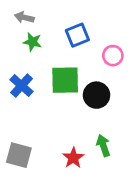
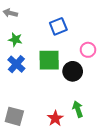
gray arrow: (24, 17) -> (10, 13), moved
green star: (32, 42) -> (15, 40), moved
pink circle: (113, 56) -> (88, 50), moved

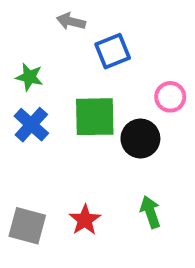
gray arrow: (10, 13) -> (71, 21), moved
red star: (55, 118) -> (85, 220), moved

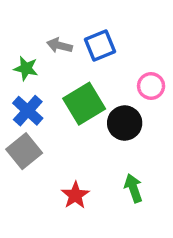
gray arrow: (71, 21) -> (59, 45), moved
green square: (95, 117) -> (84, 104), turned -30
gray square: (27, 226) -> (24, 151), moved, turned 36

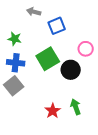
gray arrow: (59, 45) -> (34, 12), moved
blue cross: (28, 111) -> (16, 63), turned -36
red star: (75, 195) -> (53, 111), moved

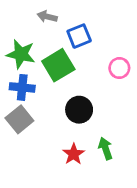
green star: (15, 39) -> (21, 54), size x1.5
green square: (48, 59) -> (58, 65), moved
black circle: (71, 70) -> (79, 110), moved

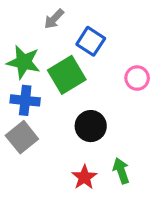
gray arrow: (47, 17) -> (54, 19), turned -60
blue square: (79, 36) -> (91, 41), turned -35

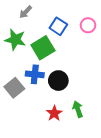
gray arrow: (54, 19) -> (26, 12), moved
pink circle: (137, 78) -> (88, 25), moved
blue cross: (25, 100) -> (35, 74), moved

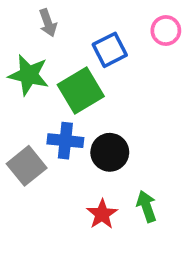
gray arrow: (26, 12) -> (48, 23), turned -64
pink circle: (88, 25) -> (166, 31), moved
blue square: (58, 26) -> (110, 50), turned 30

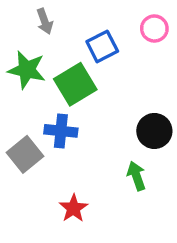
black circle: (110, 152) -> (154, 131), moved
green arrow: (146, 206) -> (136, 176), moved
red star: (102, 214) -> (73, 208), moved

